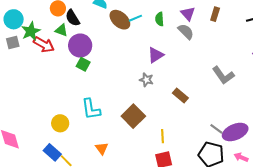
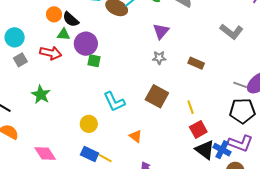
green star: (31, 31) -> (41, 95), moved

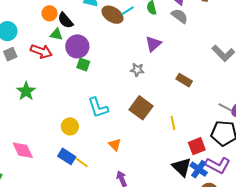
gray star: (159, 58) -> (137, 70), moved
red square: (198, 129) -> (197, 146), moved

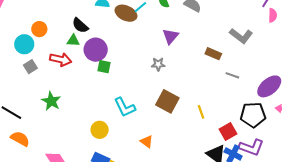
orange circle: (49, 13) -> (39, 29), moved
brown rectangle: (184, 80) -> (213, 54), moved
gray line: (225, 107) -> (232, 75), moved

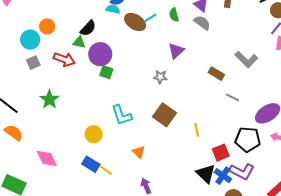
black semicircle: (80, 25) -> (88, 28), turned -96

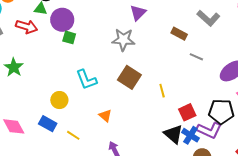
gray star: (160, 77) -> (123, 40), size x1.6
black pentagon: (248, 139) -> (221, 112), moved
blue rectangle: (91, 164) -> (48, 124), moved

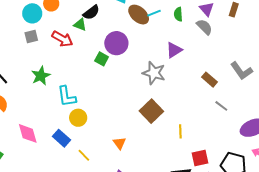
purple circle: (62, 20) -> (116, 43), moved
cyan L-shape: (86, 80) -> (67, 96), moved

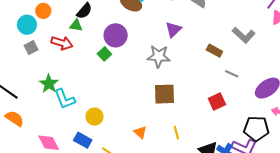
green square: (102, 59) -> (104, 54), turned 32
cyan L-shape: (67, 96) -> (65, 99), moved
brown square: (151, 111) -> (164, 94), turned -35
yellow line: (180, 131) -> (176, 133), moved
red square: (200, 158) -> (217, 102), moved

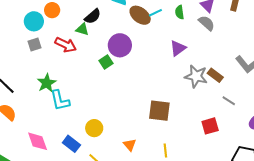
gray star: (159, 56) -> (196, 76), moved
yellow circle: (95, 117) -> (94, 128), moved

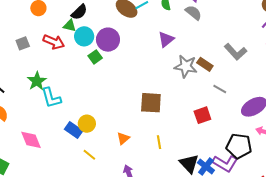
cyan circle: (34, 21) -> (84, 36), moved
blue rectangle: (71, 144) -> (74, 130), moved
orange triangle: (130, 145) -> (123, 138), turned 32

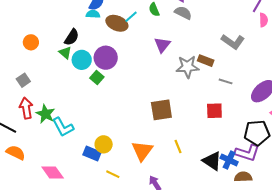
green triangle: (70, 26) -> (65, 53), turned 40
red arrow: (54, 42) -> (26, 108), moved, turned -110
red square: (202, 115) -> (214, 111), turned 30
orange triangle: (123, 138) -> (142, 151), size x1.6

